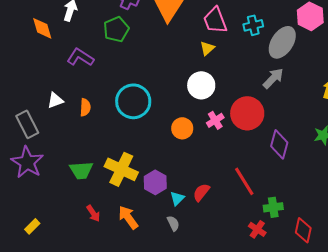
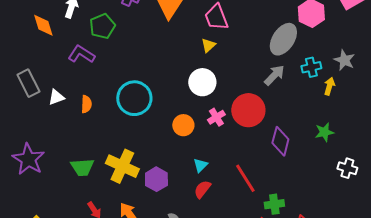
cyan cross: (253, 25) -> (311, 67), moved
green pentagon: (116, 29) -> (102, 26), moved
gray rectangle: (27, 124) -> (28, 83), moved
cyan triangle: (177, 198) -> (200, 165), moved

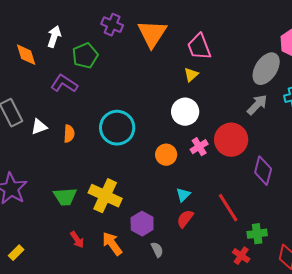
purple hexagon: (156, 179) -> (142, 224), moved

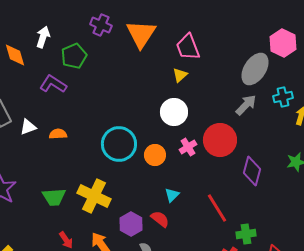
cyan circle: (117, 128) -> (119, 144), moved
orange semicircle: (69, 134) -> (58, 134), turned -96
red semicircle: (185, 219) -> (160, 219), moved, turned 90

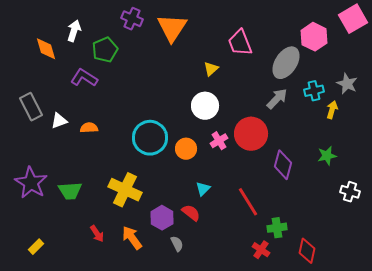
pink trapezoid: (188, 47) -> (240, 43), moved
green trapezoid: (54, 197) -> (70, 191), moved

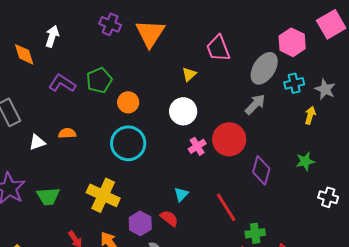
green pentagon: (105, 50) -> (99, 80), moved
cyan cross: (314, 91) -> (294, 83), moved
white triangle: (59, 121) -> (37, 142), moved
orange circle: (186, 149) -> (128, 102), moved

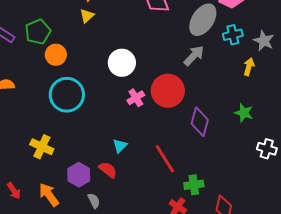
yellow triangle: (189, 74) -> (87, 16), moved
orange circle: (128, 102) -> (56, 55), moved
green star: (305, 161) -> (244, 113), turned 30
yellow cross: (103, 195) -> (42, 147), size x0.7

